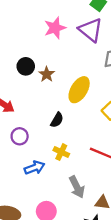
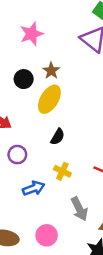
pink star: (55, 28) -> (32, 34), moved
brown star: (47, 74) -> (51, 71), moved
yellow ellipse: (79, 90) -> (49, 99), moved

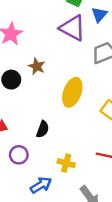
yellow ellipse: (49, 99) -> (72, 92), moved
black semicircle: (58, 137) -> (43, 129), moved

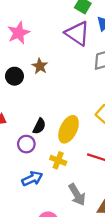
yellow ellipse: (72, 92) -> (69, 129), moved
purple circle: (19, 155) -> (26, 144), moved

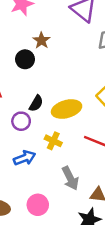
black circle: (14, 76) -> (25, 59), moved
yellow ellipse: (69, 129) -> (67, 109), turned 44

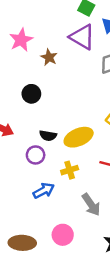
brown star: (41, 40) -> (49, 57), moved
black semicircle: (36, 103) -> (48, 136), turned 77
yellow cross: (53, 141) -> (70, 170), turned -35

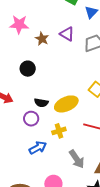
purple triangle: (82, 37) -> (67, 34), moved, size x0.7
pink star: (21, 40) -> (19, 24), turned 30

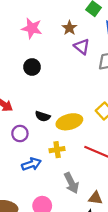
brown star: (42, 39) -> (69, 28), moved
black circle: (28, 69) -> (32, 67), moved
purple circle: (31, 119) -> (20, 134), moved

